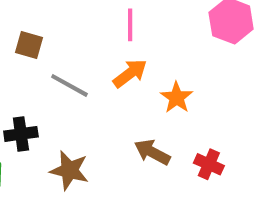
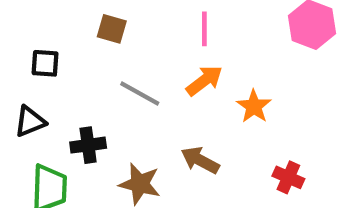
brown square: (29, 45) -> (112, 29), moved
brown arrow: (152, 152) -> (200, 160), moved

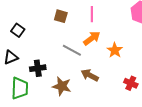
brown square: (112, 29) -> (61, 16), moved
black square: (45, 63) -> (18, 30), turned 32
gray line: (140, 93) -> (72, 50), moved

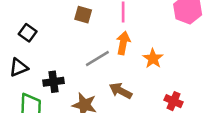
orange arrow: (92, 38) -> (123, 43), turned -42
gray line: (72, 50) -> (97, 59), turned -60

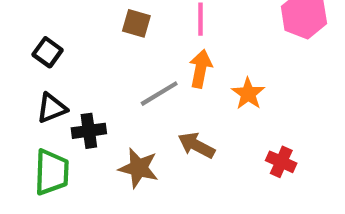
black triangle: (19, 68) -> (52, 108), moved

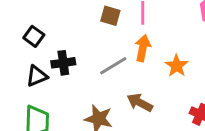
brown square: (136, 23) -> (110, 16), moved
black cross: (89, 131) -> (63, 63), moved

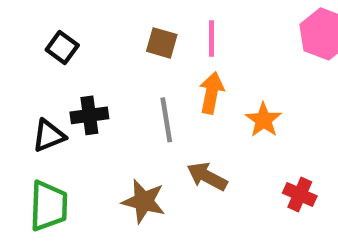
black square: (34, 36) -> (62, 47), moved
gray line: (113, 66) -> (166, 120), turned -68

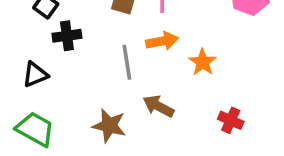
orange arrow: (212, 93) -> (162, 41), turned 68
black cross: (89, 115) -> (67, 36), moved
green trapezoid: (49, 206) -> (35, 129), turned -63

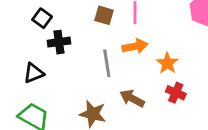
red cross: (231, 120) -> (176, 93), moved

